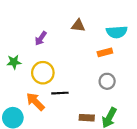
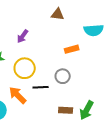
brown triangle: (78, 26) -> (58, 14), moved
orange rectangle: (105, 52) -> (72, 49), moved
gray circle: (107, 81) -> (63, 76), moved

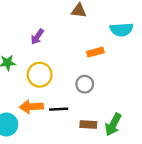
black line: (41, 87) -> (59, 109), moved
orange arrow: (18, 95) -> (31, 107), turned -48

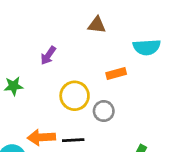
yellow circle: (40, 75) -> (75, 96), moved

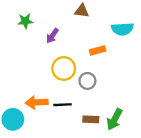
purple arrow: (48, 56) -> (52, 36), moved
green star: (14, 86) -> (25, 21), moved

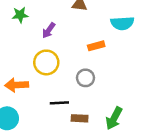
yellow circle: (64, 69) -> (46, 62), moved
orange arrow: (37, 102) -> (17, 85), moved
brown rectangle: (91, 119) -> (80, 118), moved

